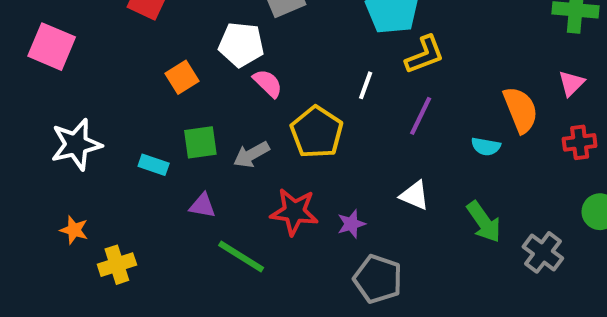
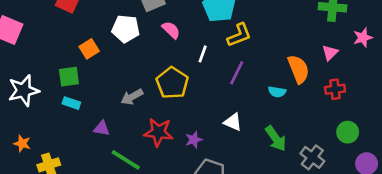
pink semicircle: (268, 83) -> (171, 30), moved
green square: (200, 142) -> (69, 77), moved

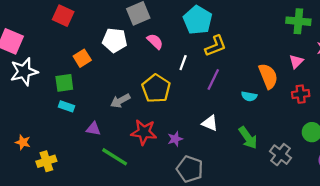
white star: (24, 91) -> (24, 72), moved

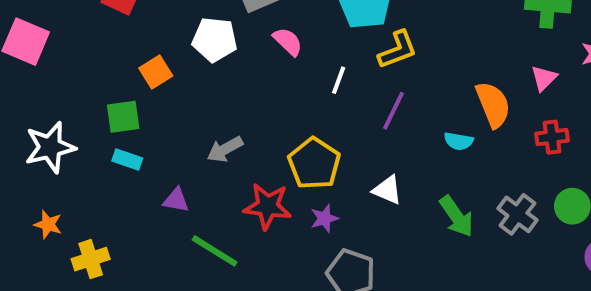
white star: (24, 72) -> (50, 147), moved
yellow pentagon: (156, 88) -> (314, 164), moved
gray cross: (280, 155) -> (517, 214), moved

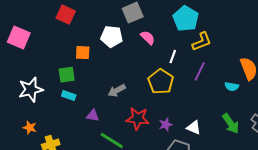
orange square: (156, 72) -> (83, 53), turned 35
yellow pentagon: (314, 164) -> (161, 82), moved
white triangle: (387, 190) -> (194, 128), moved

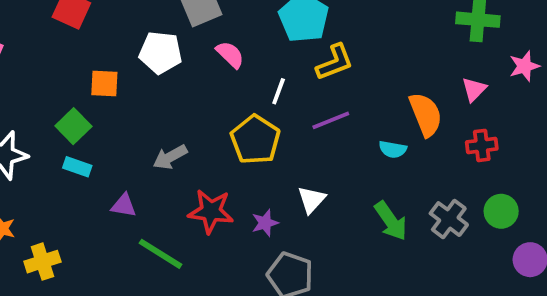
purple line: (200, 72) -> (331, 120), turned 42
green square: (67, 75) -> (73, 126), turned -36
white triangle: (194, 128) -> (311, 200), moved, turned 49

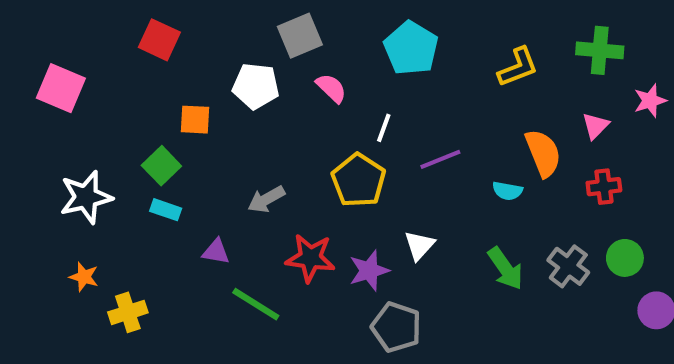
yellow L-shape: (335, 62) -> (518, 67), moved
purple star: (265, 223) -> (369, 271), size x1.4

